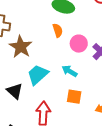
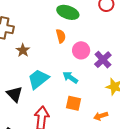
brown star: (21, 47) -> (23, 50), size x0.6

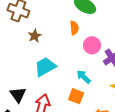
cyan arrow: (70, 77) -> (84, 77), moved
black triangle: (14, 94) -> (18, 95), moved

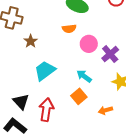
orange semicircle: (74, 28) -> (69, 29), turned 96
orange square: (76, 96) -> (79, 96), turned 35

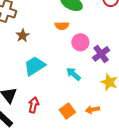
orange square: (79, 96) -> (67, 111), moved
red arrow: (46, 110) -> (34, 105), size x0.7

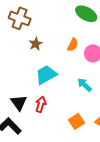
orange semicircle: (62, 26) -> (73, 45), moved, turned -64
red arrow: (34, 105) -> (41, 104), moved

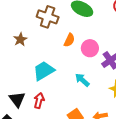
brown cross: (20, 18) -> (48, 17), moved
brown star: (36, 44) -> (20, 39), moved

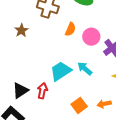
cyan trapezoid: (44, 71) -> (61, 71), moved
black triangle: (17, 99) -> (20, 90), turned 36

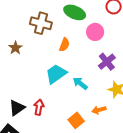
pink circle: (91, 37) -> (95, 32), moved
cyan trapezoid: (61, 71) -> (56, 74), moved
orange arrow: (104, 104) -> (99, 110), moved

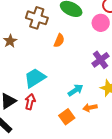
pink circle: (95, 32) -> (101, 23), moved
cyan trapezoid: (56, 74) -> (35, 78), moved
cyan arrow: (80, 83) -> (76, 90), moved, turned 105

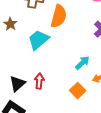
orange semicircle: (59, 41) -> (59, 16), size x1.6
cyan trapezoid: (35, 78) -> (38, 40), moved

